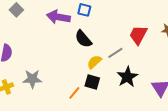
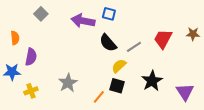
gray line: (115, 53) -> (134, 47), moved
gray star: (32, 79) -> (68, 83), moved, turned -30

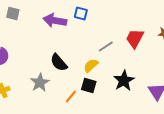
gray square: (41, 14) -> (13, 14), turned -32
black semicircle: (108, 43) -> (59, 62), moved

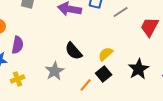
gray line: (106, 46) -> (121, 12), moved
black square: (89, 86) -> (104, 74), turned 35

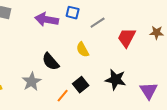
yellow semicircle: (106, 54) -> (83, 50), moved, turned -77
black star: (139, 69) -> (116, 80), turned -30

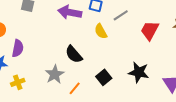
yellow semicircle: (83, 50) -> (101, 31), moved
orange line: (63, 96) -> (75, 88), moved

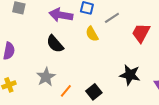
black semicircle: (74, 54) -> (55, 44), moved
black square: (104, 77) -> (94, 92), moved

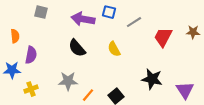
yellow semicircle: (92, 34) -> (114, 49), moved
gray star: (46, 77) -> (68, 81), turned 30

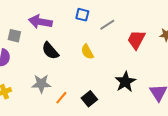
gray square: (41, 12) -> (14, 36), moved
purple arrow: (83, 19) -> (40, 22), moved
black star: (152, 79) -> (125, 82), turned 30

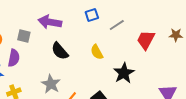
blue square: (82, 15) -> (92, 15), turned -32
black star: (125, 82) -> (124, 73), moved
gray star: (41, 84) -> (51, 84), turned 30

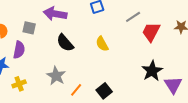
gray line: (117, 25) -> (133, 17), moved
black star: (124, 73) -> (152, 71), moved

